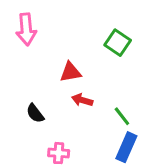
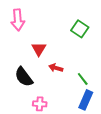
red triangle: (70, 72) -> (39, 49), moved, turned -49
black semicircle: (35, 113) -> (24, 77), size x1.5

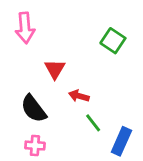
green line: (83, 79) -> (93, 123), moved
pink cross: (40, 104) -> (35, 146), moved

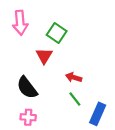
green square: (113, 41) -> (57, 33), moved
red arrow: (79, 96) -> (74, 77), moved

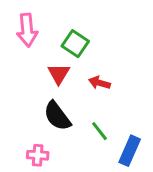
red arrow: (74, 77) -> (99, 83), moved
black semicircle: (27, 88) -> (57, 116), moved

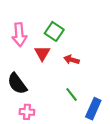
pink arrow: (27, 30) -> (19, 35), moved
black semicircle: (57, 116) -> (17, 84), moved

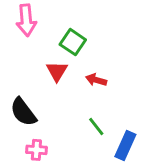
pink arrow: (19, 35) -> (26, 20), moved

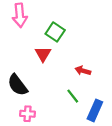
red arrow: (96, 80) -> (83, 71), moved

